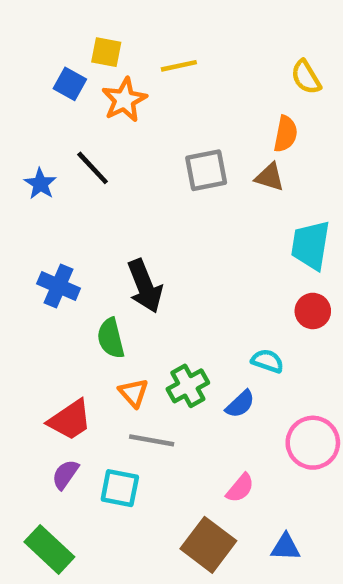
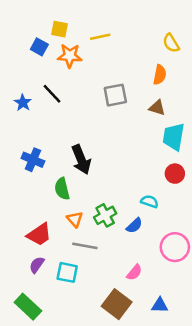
orange star: (124, 100) -> (70, 56), turned 30
brown triangle: (270, 177) -> (157, 108), moved

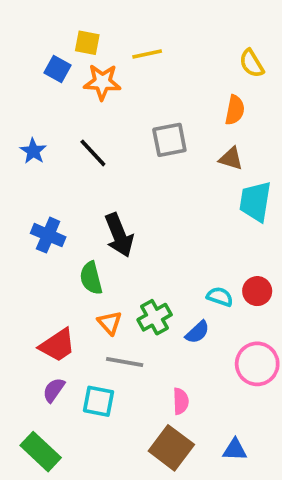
black line: (52, 94) -> (93, 153), moved
red circle: (175, 174) -> (257, 291), moved
pink semicircle: (134, 272) -> (181, 401), moved, turned -42

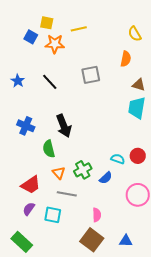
brown triangle: (231, 159) -> (139, 85), moved

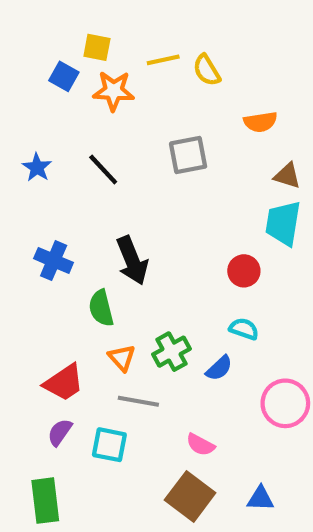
yellow semicircle: (135, 34) -> (207, 70), moved
orange semicircle: (126, 59) -> (260, 122), turned 70
red circle: (138, 156) -> (244, 271), moved
pink semicircle: (97, 215) -> (200, 445), turned 120
green rectangle: (22, 242) -> (45, 501), turned 40

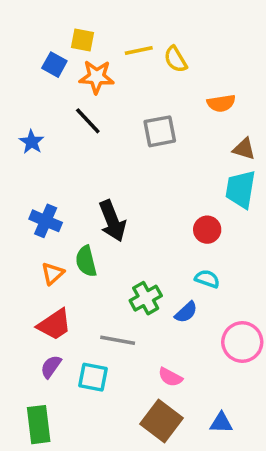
black line: (103, 169) -> (88, 121), moved
orange triangle: (122, 358) -> (53, 274), moved, turned 30

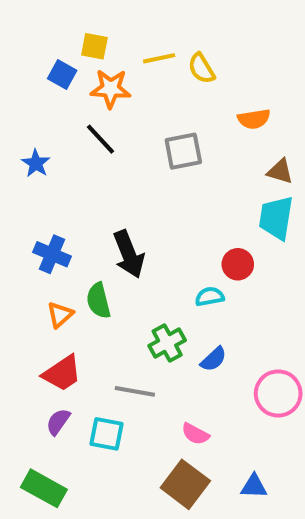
cyan semicircle: (207, 279) -> (210, 297), moved, turned -30
green rectangle: (39, 425) -> (44, 488), turned -54

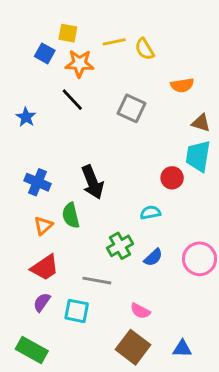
gray square: (183, 151) -> (132, 108), turned 36
red circle: (238, 264) -> (172, 178), moved
pink circle: (278, 393) -> (200, 259), moved

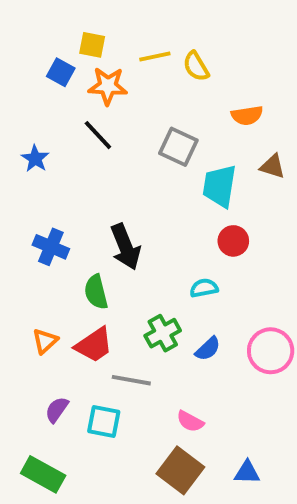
cyan trapezoid: (198, 156) -> (220, 186), moved
orange triangle: (43, 226) -> (45, 341), moved
red trapezoid: (45, 268) -> (94, 345), moved

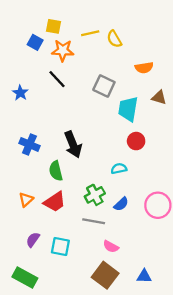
gray line: (131, 380) -> (94, 221), moved

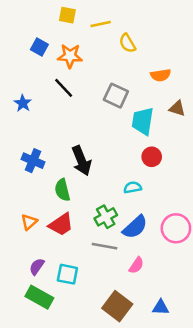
yellow square: (54, 26) -> (67, 15), moved
yellow line: (90, 33) -> (101, 24), moved
blue semicircle: (121, 204) -> (135, 227), size x1.5
pink semicircle: (111, 247) -> (136, 265), moved, turned -84
green rectangle: (25, 277) -> (39, 297), moved

